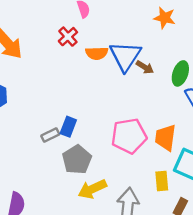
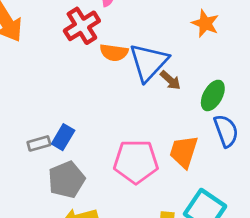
red cross: (68, 37) -> (82, 26), size x1.4
orange trapezoid: (165, 138) -> (184, 152), moved

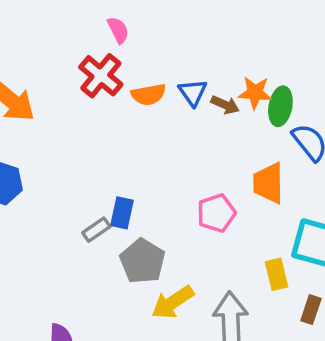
orange star: (205, 23) -> (255, 93), moved
blue triangle: (149, 62) -> (193, 92), size x0.6
pink pentagon: (136, 162) -> (216, 213), size x0.7

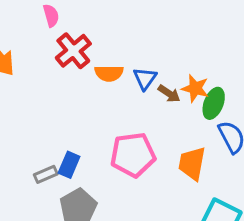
pink semicircle: (118, 30) -> (51, 16), moved
pink pentagon: (216, 213) -> (133, 155), moved, size x1.4

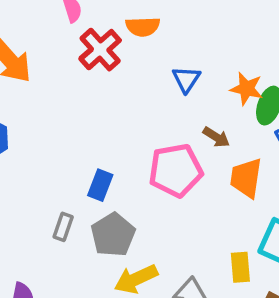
orange semicircle: (109, 73) -> (143, 27), moved
brown arrow: (169, 94) -> (216, 137), moved
gray rectangle: (46, 174) -> (63, 227), moved, turned -45

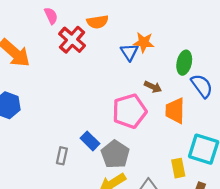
orange star: (247, 89) -> (144, 42), moved
blue rectangle: (100, 185) -> (90, 141), moved, turned -60
gray pentagon: (113, 235) -> (115, 154), moved

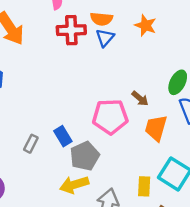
red cross: (72, 40) -> (71, 30), turned 32
orange star: (144, 42) -> (146, 25), moved
blue triangle: (129, 52) -> (105, 38), moved

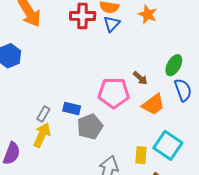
orange trapezoid: (156, 128) -> (153, 104), turned -145
blue rectangle: (63, 136) -> (72, 108), turned -48
yellow arrow: (74, 185) -> (42, 135), moved, turned 130

